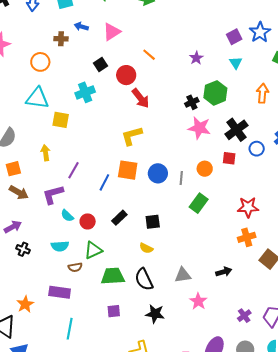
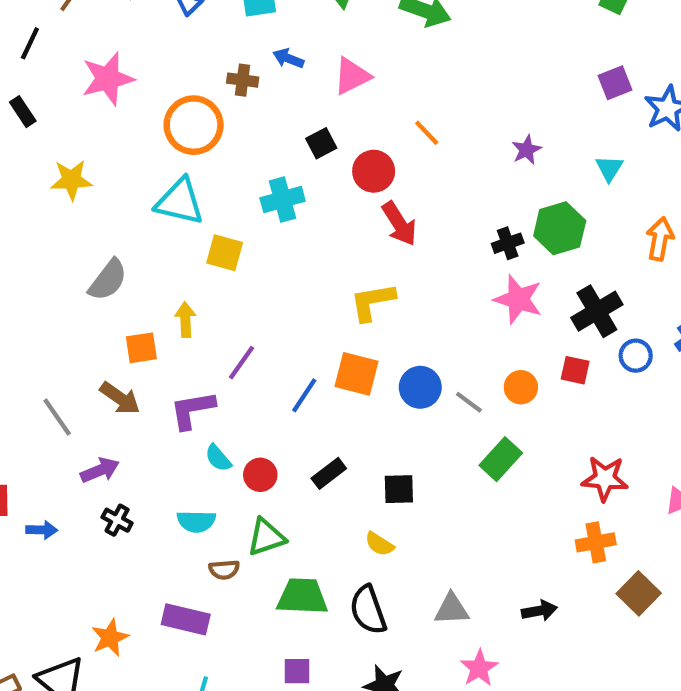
purple square: (234, 37) -> (615, 83), moved
orange circle: (40, 62) -> (194, 125), size x1.4
orange square: (13, 169) -> (141, 348), moved
gray line: (181, 178) -> (469, 402), turned -64

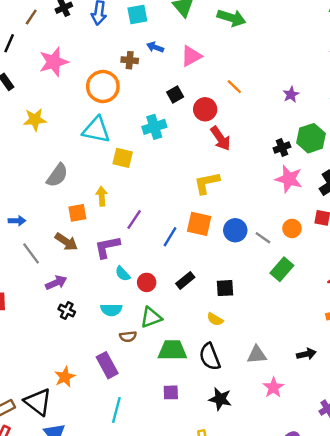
blue arrow: (42, 530) -> (17, 221), moved
purple rectangle: (186, 619) -> (107, 365), turned 50

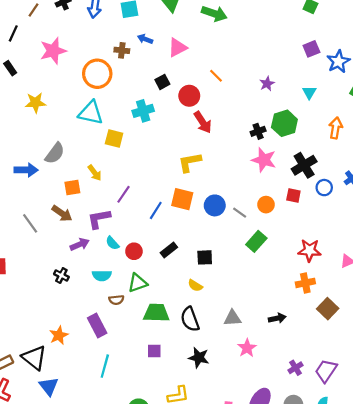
yellow arrow: (102, 196) -> (95, 173), turned 147
blue arrow: (17, 221) -> (26, 170), moved, size x1.5
purple arrow: (56, 283) -> (80, 244), moved

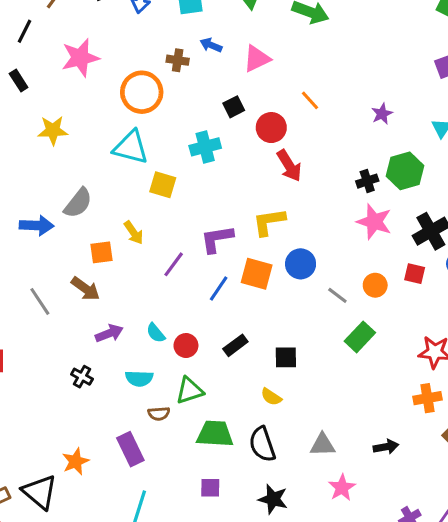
blue circle: (215, 205) -> (301, 264), moved
purple L-shape: (99, 219) -> (217, 239), moved

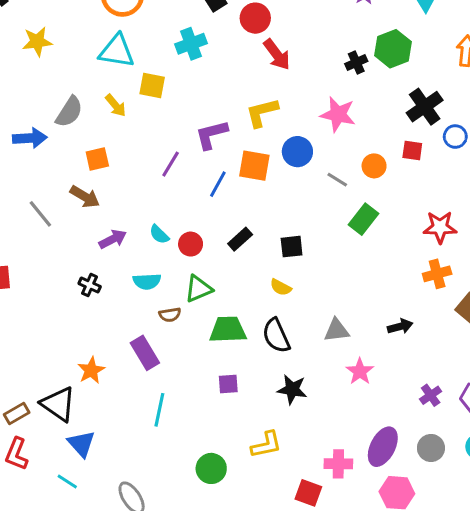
pink star: (374, 222) -> (338, 114), moved
yellow arrow: (134, 233) -> (116, 105), moved

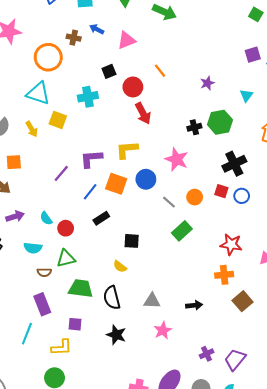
blue circle: (455, 137) -> (242, 196), moved
black rectangle: (240, 239) -> (101, 218), moved
purple rectangle: (145, 353) -> (42, 304), moved
yellow L-shape: (266, 445) -> (62, 347), moved

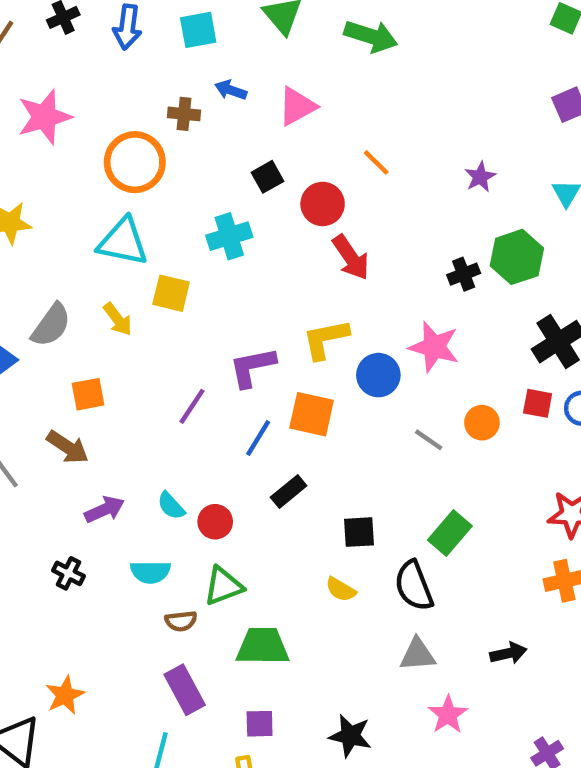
blue circle: (146, 179) -> (378, 375), moved
green rectangle: (182, 231) -> (450, 533), moved
black semicircle: (112, 298) -> (414, 586), moved

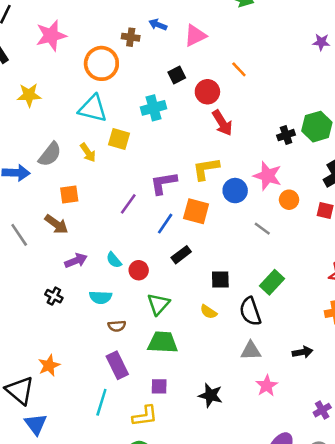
purple star: (480, 177) -> (321, 42), moved, turned 30
orange circle: (482, 423) -> (289, 200), moved
green triangle: (223, 586) -> (158, 304), moved, turned -30

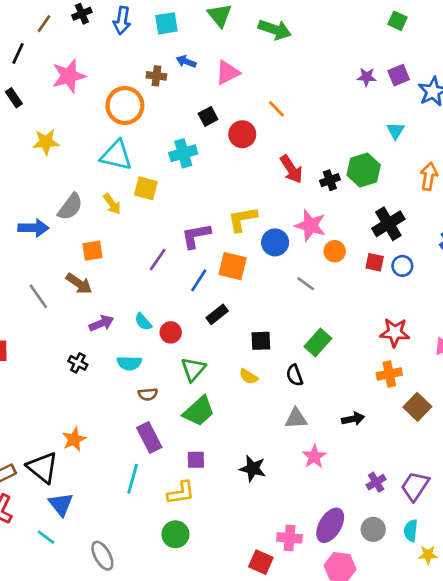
red arrow: (222, 123) -> (291, 169), moved
black semicircle: (250, 311) -> (295, 375), size x0.7
green trapezoid: (163, 342) -> (199, 411), turned 136

